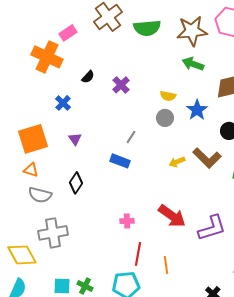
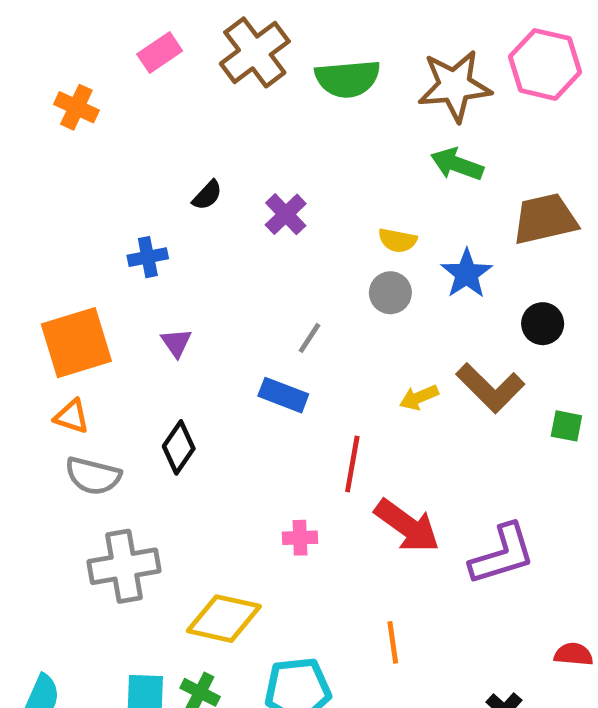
pink rectangle: (68, 33) -> (160, 52), moved
orange cross: (47, 57) -> (76, 107), moved, size x0.6
blue cross: (63, 103) -> (148, 257), turned 35
red line: (138, 254) -> (352, 464), moved
yellow diamond: (22, 255) -> (224, 619), moved, turned -48

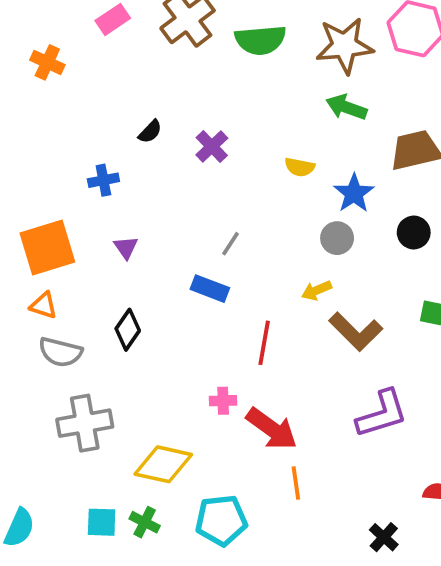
gray circle: (390, 293) -> (337, 238), moved
brown L-shape: (490, 388) -> (356, 332), moved
red arrow: (407, 526) -> (272, 429), moved

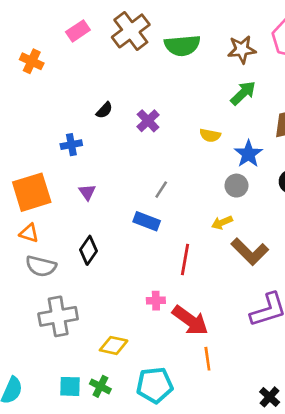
brown star: (345, 46) -> (242, 49), size x0.7
green arrow: (346, 107) -> (243, 93), turned 116
yellow diamond: (163, 464) -> (114, 345), size x0.7

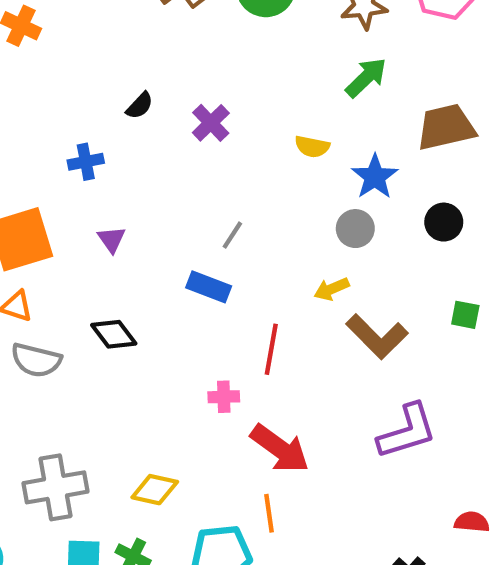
black diamond: (88, 250) -> (114, 334), turned -72
pink cross: (156, 301) -> (224, 397), moved
gray cross: (58, 316) -> (56, 487), moved
orange line: (207, 359) -> (269, 513), moved

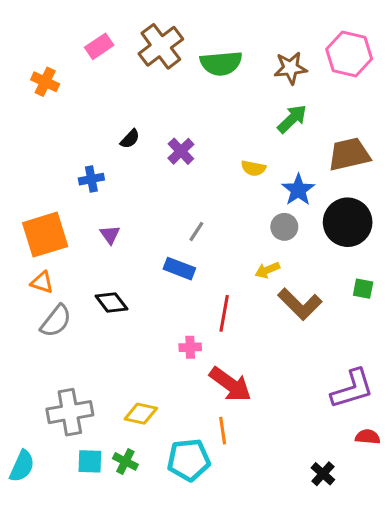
black circle: (444, 222) -> (348, 222), size x1.8
gray semicircle: (36, 360) -> (56, 321), turned -66
purple L-shape: (407, 431) -> (352, 389), moved

